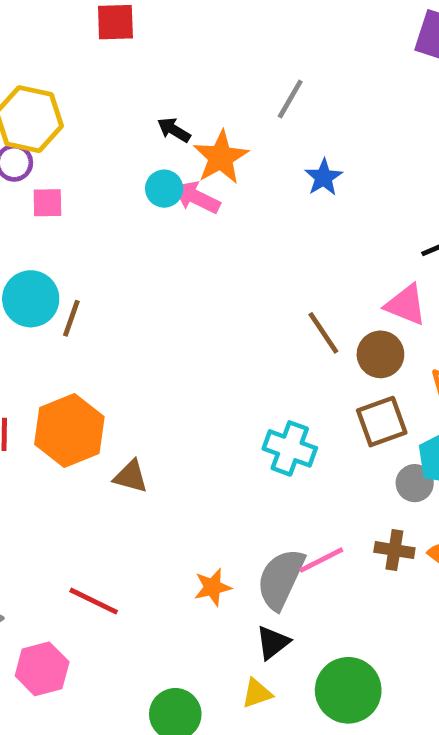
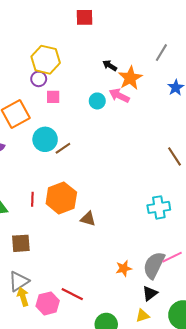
cyan circle: (164, 189) -> (97, 101), moved
brown line: (71, 318) -> (63, 148), turned 35
cyan cross: (290, 448) -> (159, 207), turned -30
red line: (94, 601) -> (72, 294), moved

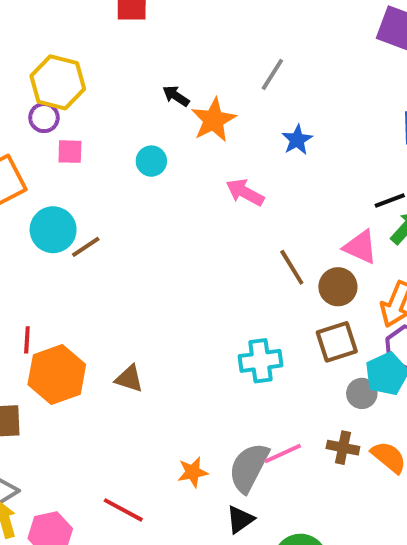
pink arrow: (119, 96) -> (245, 192), moved
orange hexagon: (61, 198) -> (57, 375), moved
red line: (72, 294) -> (123, 510), moved

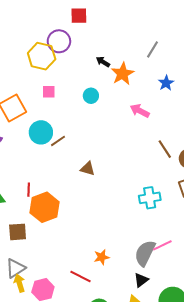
purple circle: (44, 118) -> (59, 41), moved, size x1.5
brown triangle: (129, 379) -> (88, 169), moved
orange star: (193, 472) -> (102, 257), moved

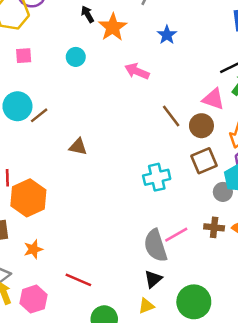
black arrow: (103, 62) -> (88, 14), turned 32
gray semicircle: (145, 253) -> (156, 246), turned -40
orange star: (102, 257) -> (33, 249), moved

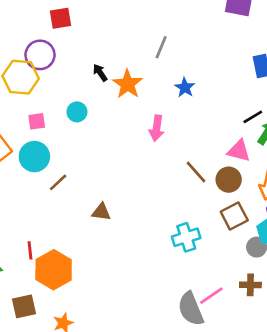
cyan circle: (76, 57) -> (77, 112), moved
pink arrow: (137, 71) -> (157, 128), turned -100
cyan circle: (17, 106) -> (34, 157), moved

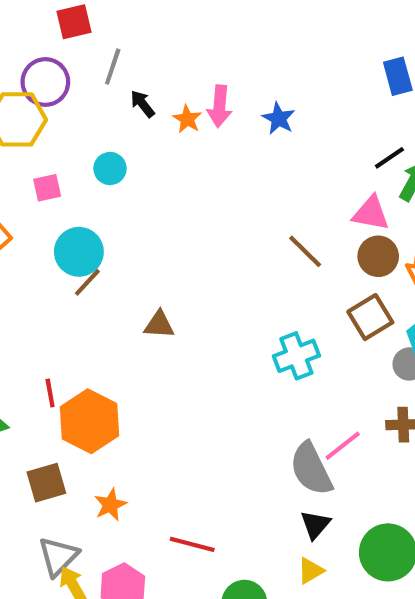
gray line: (161, 47) -> (113, 67), moved
orange star: (128, 84) -> (187, 119), size x0.6
pink arrow: (157, 128) -> (220, 106), moved
cyan circle: (34, 157) -> (79, 252), moved
brown circle: (229, 180) -> (378, 256), moved

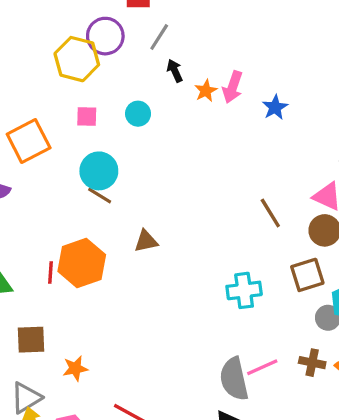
brown line: (87, 282) -> (100, 196), turned 65
brown triangle: (159, 325) -> (146, 241), turned -30
orange hexagon: (90, 421) -> (82, 263), moved

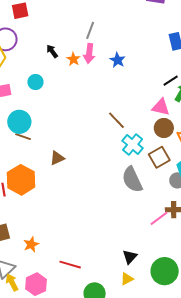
gray line: (159, 37) -> (90, 30), moved
brown line: (270, 213) -> (116, 120), moved
cyan cross: (244, 290) -> (133, 144), moved, turned -30
pink line: (262, 367) -> (159, 218), moved
gray semicircle: (234, 379) -> (132, 180), moved

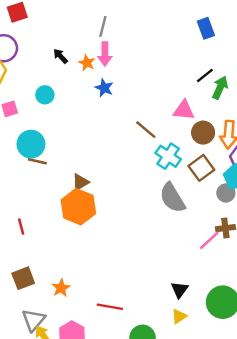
blue star: (118, 60) -> (104, 88), moved
pink triangle: (161, 107) -> (184, 110), moved
orange hexagon: (21, 180) -> (78, 207), moved

